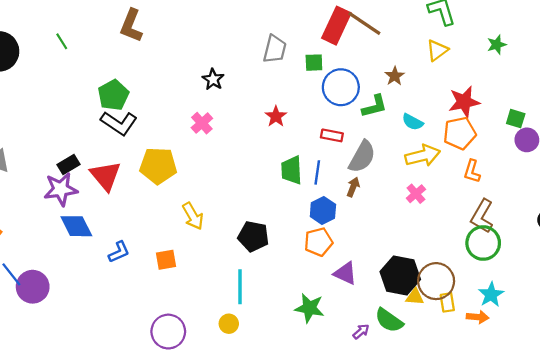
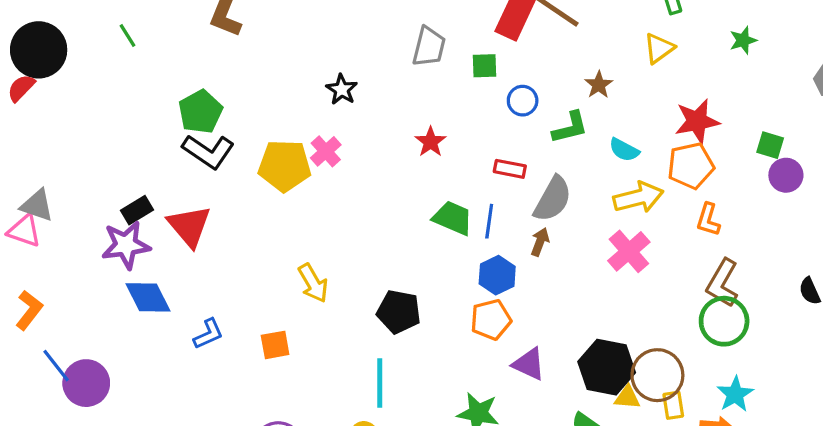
blue circle: (341, 87) -> (523, 101), size x0.6
yellow pentagon: (158, 166) -> (285, 166), moved
green trapezoid: (292, 170) -> (453, 218), turned 116
pink cross: (416, 194) -> (629, 251), size x1.5

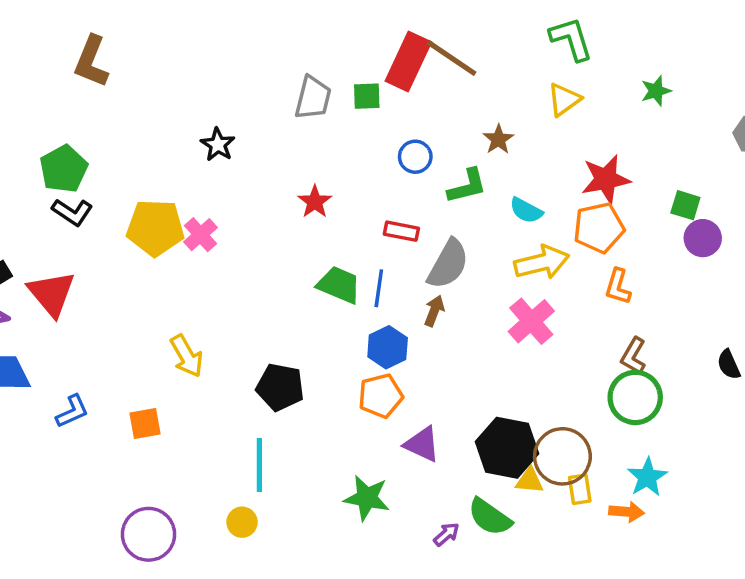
green square: (484, 66) -> (367, 96), moved
black L-shape: (208, 151) -> (72, 212), size x0.7
pink cross: (326, 151) -> (200, 235), moved
brown L-shape: (722, 283) -> (633, 356), size x0.7

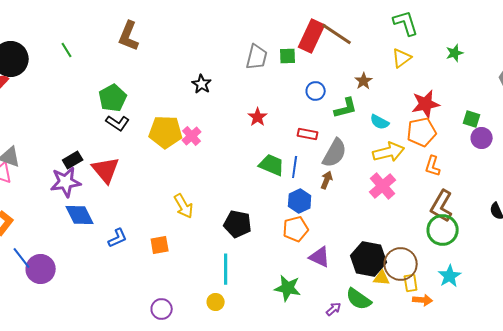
brown L-shape: (633, 356) -> (442, 206), size x1.5
orange arrow: (627, 512) -> (423, 300), moved
purple circle: (149, 534) -> (162, 309), size x0.7

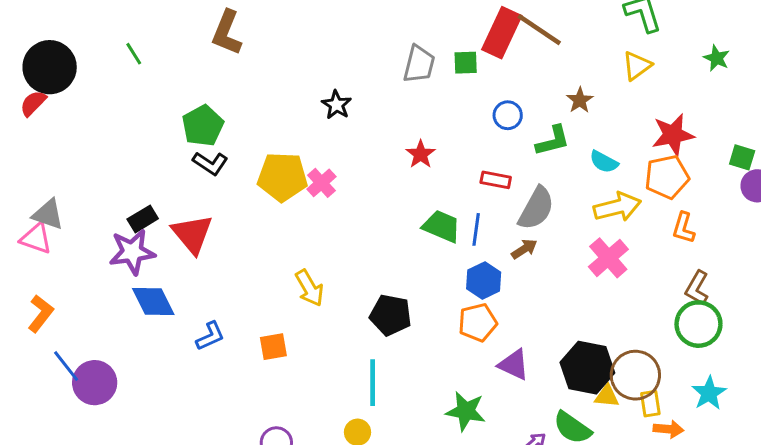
green star: (455, 53) -> (717, 58), turned -30
brown arrow: (327, 180) -> (524, 249), turned 36
brown L-shape: (442, 206) -> (697, 288), size x0.7

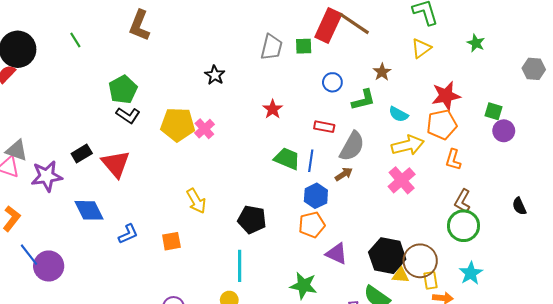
purple star: (132, 252) -> (47, 176), moved

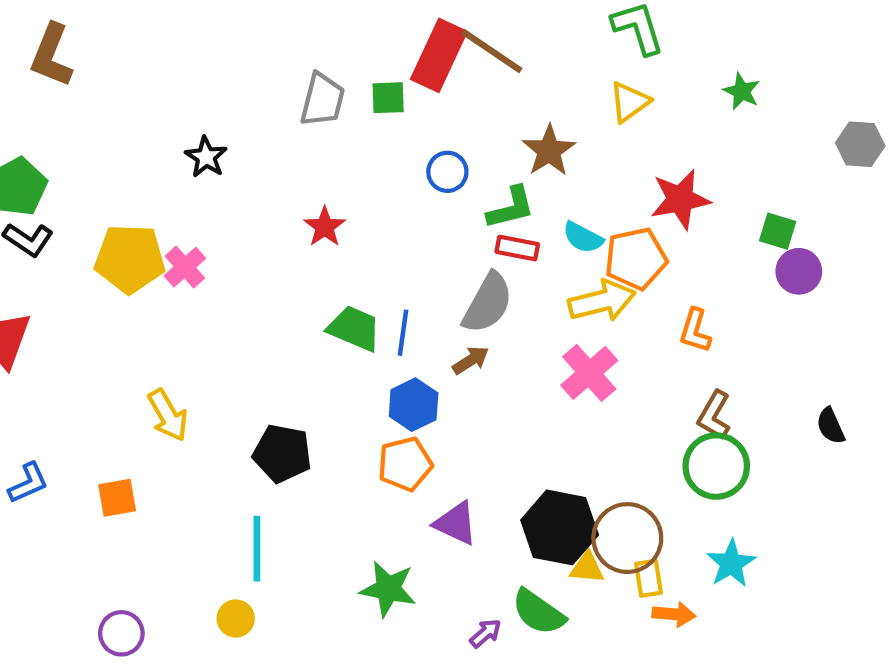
brown star: (382, 72) -> (549, 151), size x1.4
orange pentagon: (442, 125) -> (636, 259), moved
red rectangle: (324, 127) -> (517, 248), moved

